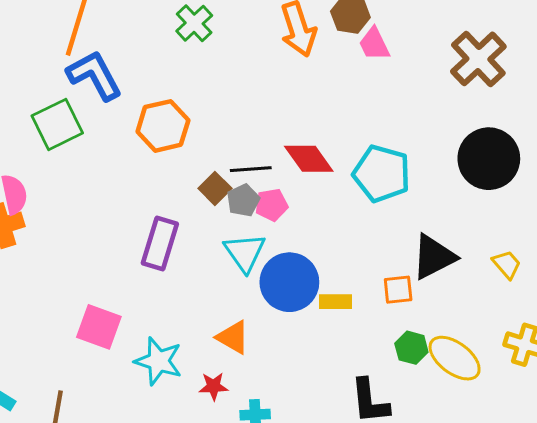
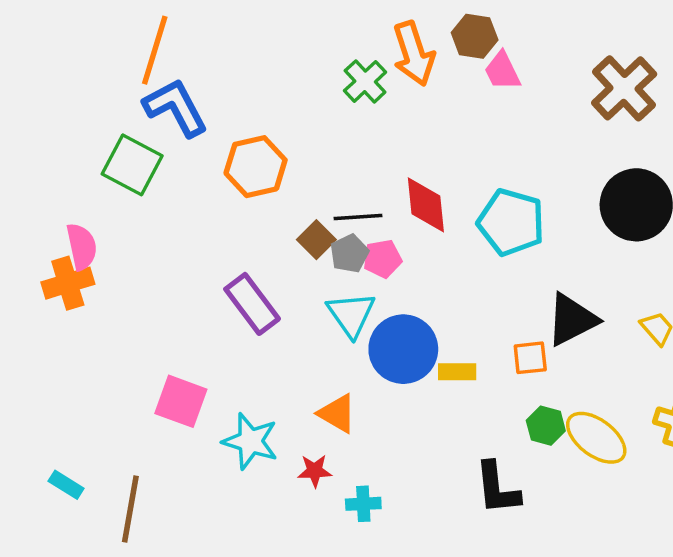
green cross: (194, 23) -> (365, 81), moved
green square: (57, 124) -> (132, 165), turned -36
red diamond: (309, 159) -> (426, 205), turned 30
purple rectangle: (160, 243) -> (252, 304), turned -54

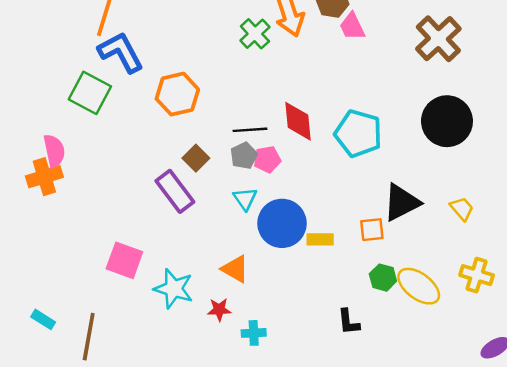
brown square: (316, 240) -> (196, 158), moved
cyan triangle: (351, 314) -> (245, 199), size x0.7
black L-shape: (497, 488) -> (348, 322), size x0.7

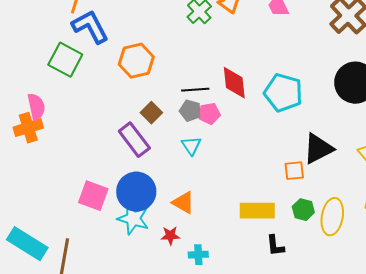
gray pentagon: (244, 156) -> (190, 111), turned -30
blue circle: (282, 223) -> (136, 192), moved
yellow rectangle: (320, 239) -> (257, 211), moved, size x1.6
yellow ellipse: (419, 286) -> (332, 217), turned 63
cyan rectangle: (43, 319) -> (27, 244), size x2.0

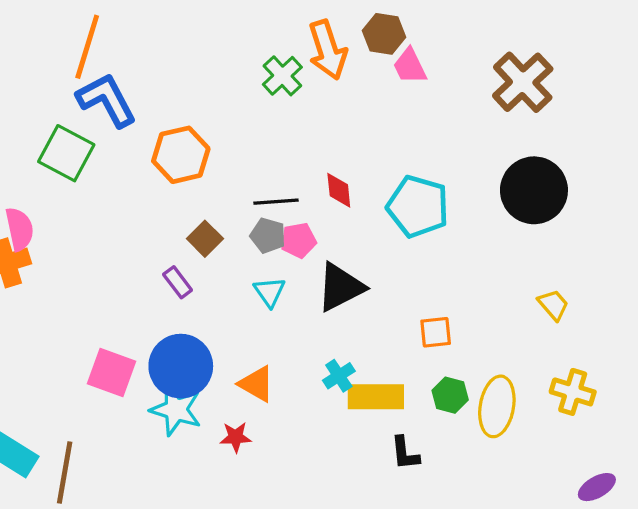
red diamond: (234, 83) -> (339, 190), size x0.7
purple rectangle: (134, 140) -> (178, 282), size x0.6
black triangle: (318, 149) -> (340, 287), moved
cyan cross: (198, 255) -> (339, 376), moved, turned -30

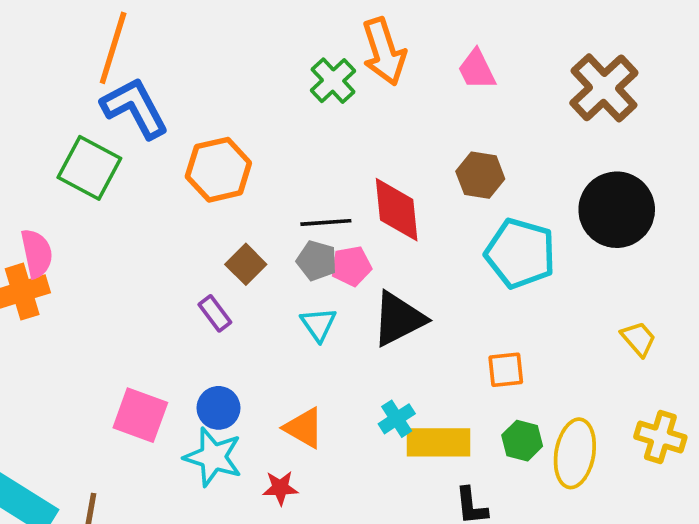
brown hexagon: (384, 34) -> (480, 175), moved
red diamond: (339, 190) -> (397, 210), size x1.6
cyan pentagon: (418, 206) -> (520, 253), moved
blue circle: (181, 366) -> (218, 408), size x0.6

